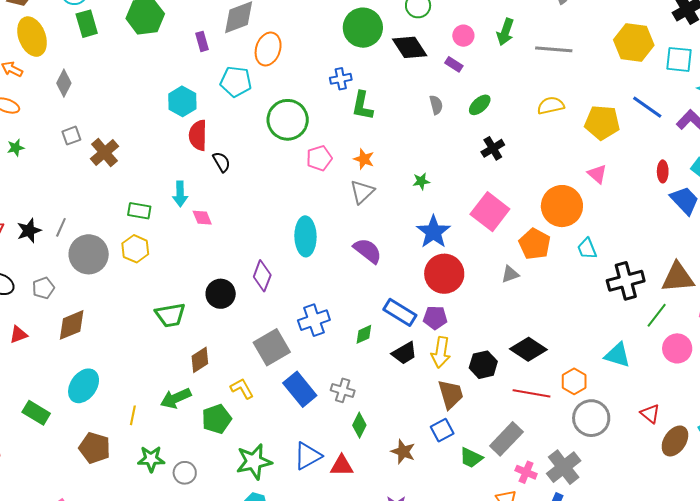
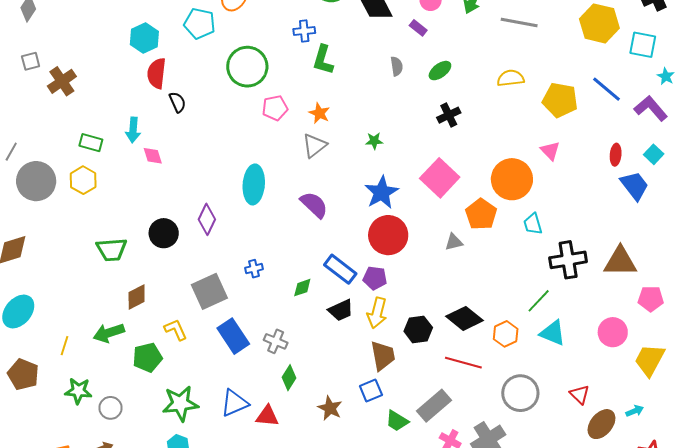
green line: (657, 315) -> (539, 301), moved
blue cross: (314, 320) -> (254, 269), size x0.6
orange hexagon: (574, 381) -> (506, 334), moved

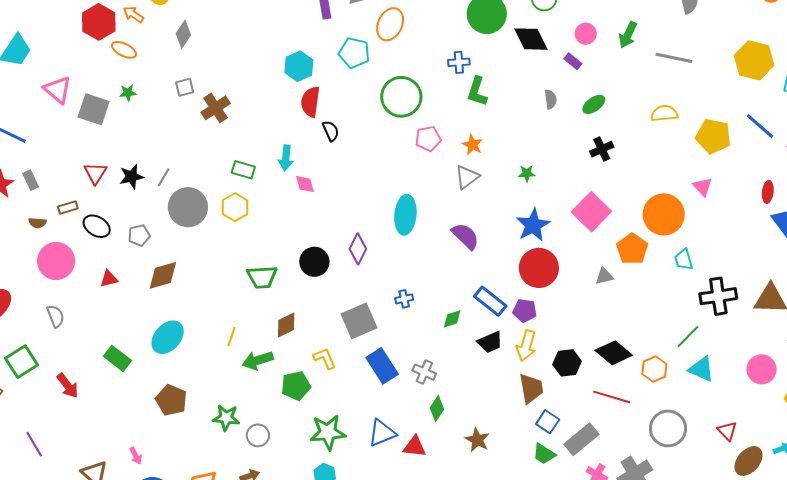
yellow line: (65, 346) -> (232, 336), moved
blue square: (371, 391) -> (548, 422), moved, turned -35

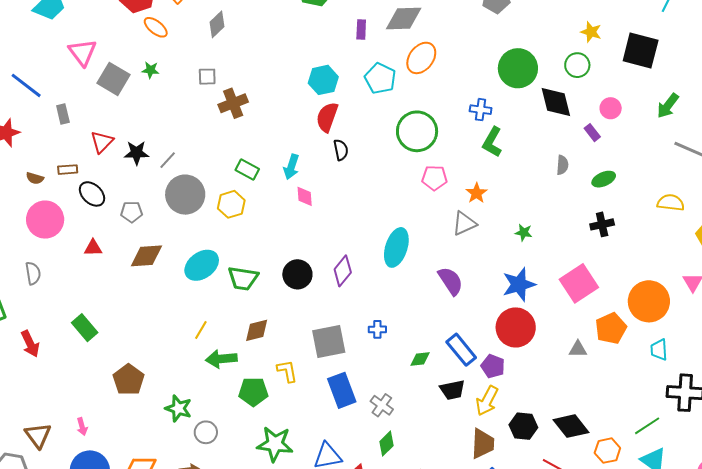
green arrow: (628, 35) -> (668, 106), moved
gray rectangle: (31, 180) -> (63, 114), moved
cyan ellipse: (168, 337) -> (202, 265), moved

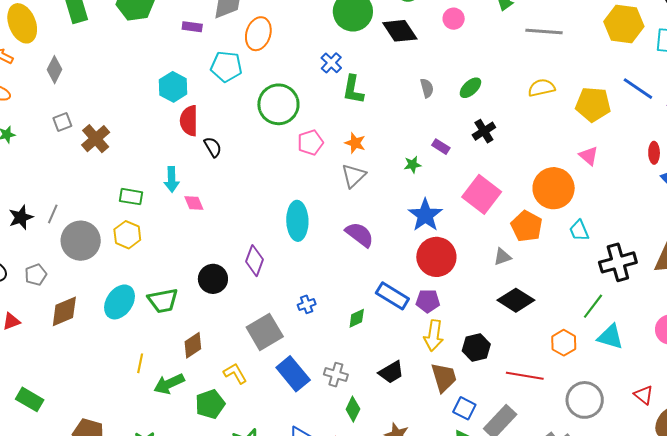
purple rectangle: (361, 30) -> (192, 27), turned -66
blue cross: (481, 110) -> (331, 63), turned -35
purple rectangle: (592, 133) -> (441, 147), moved
black trapezoid: (452, 390) -> (391, 372), moved
black diamond: (571, 426) -> (516, 300), moved

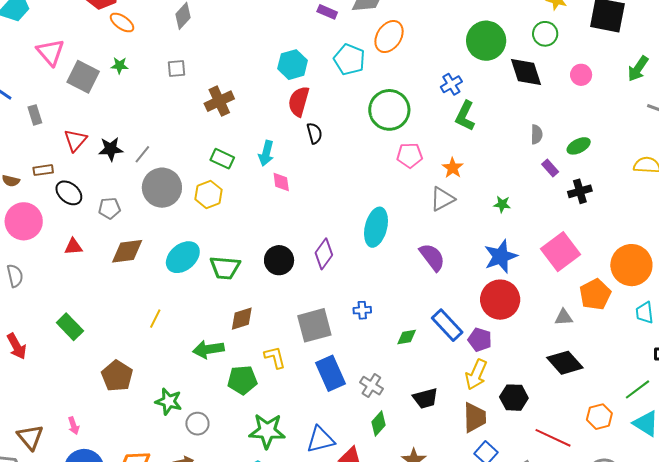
brown cross: (96, 139) -> (219, 101), moved
purple rectangle: (441, 147) -> (550, 168), moved
yellow line: (140, 363) -> (155, 319), moved

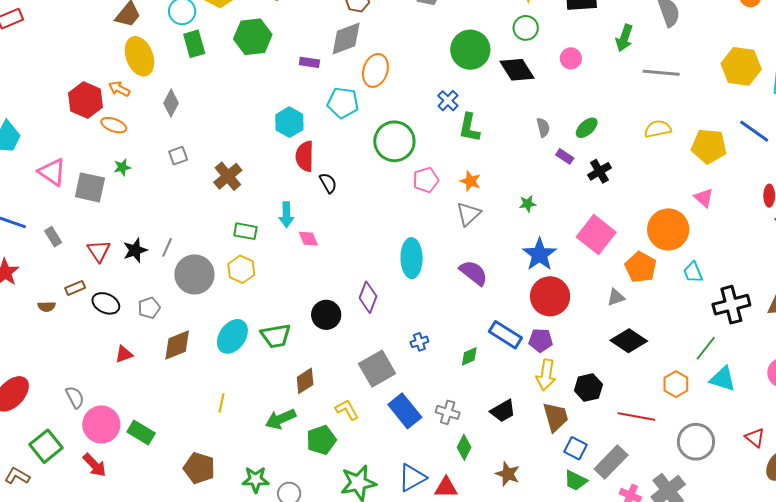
pink circle: (24, 221) -> (101, 424), moved

